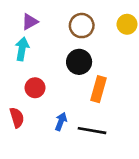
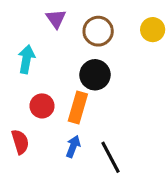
purple triangle: (30, 22) -> (56, 19), moved, turned -36
orange rectangle: (98, 89) -> (78, 107), moved
black line: (92, 131) -> (111, 157), turned 52

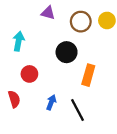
purple triangle: (56, 19) -> (48, 13), moved, turned -40
brown circle: (98, 31) -> (81, 22), moved
orange rectangle: (78, 107) -> (88, 75), moved

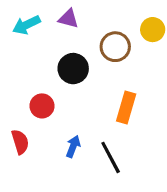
brown circle: (81, 22) -> (115, 47), moved
cyan arrow: (19, 41) -> (26, 25), moved, turned -126
black circle: (67, 52) -> (73, 69), moved

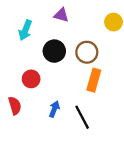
purple triangle: (68, 19) -> (61, 15), moved
cyan arrow: (26, 25) -> (25, 30), moved, turned -42
brown circle: (115, 47) -> (87, 52), moved

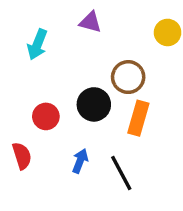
black circle: (54, 51) -> (94, 104), moved

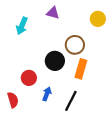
red circle: (46, 116) -> (29, 78), moved
red semicircle: (22, 156) -> (13, 100), moved
black line: (121, 173) -> (71, 101), turned 55

